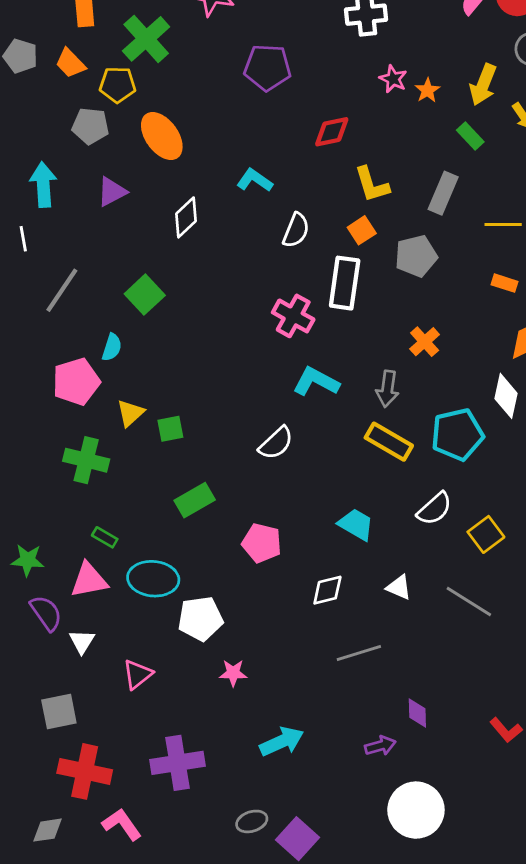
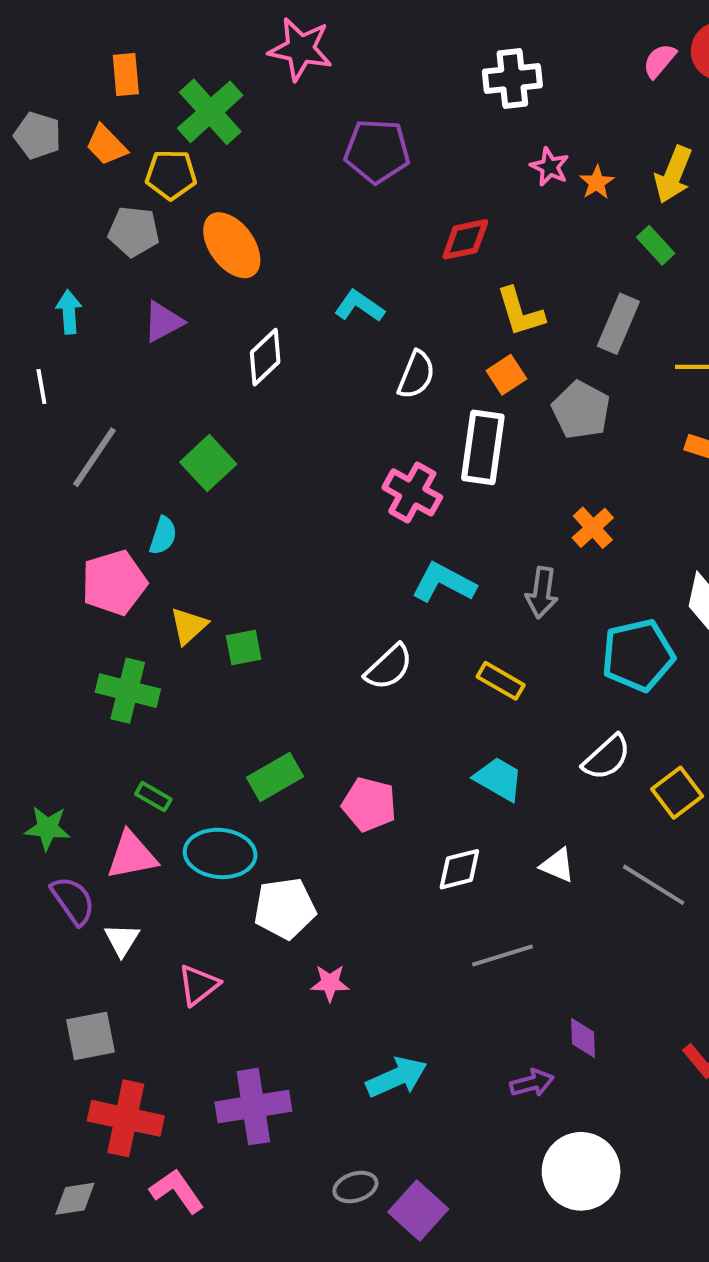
cyan arrow: (43, 185) -> (69, 312), size x0.7
gray pentagon: (416, 256) -> (581, 410), turned -30
yellow rectangle: (389, 442) -> (501, 681), moved, size x0.7
green rectangle: (195, 500) -> (275, 777), moved

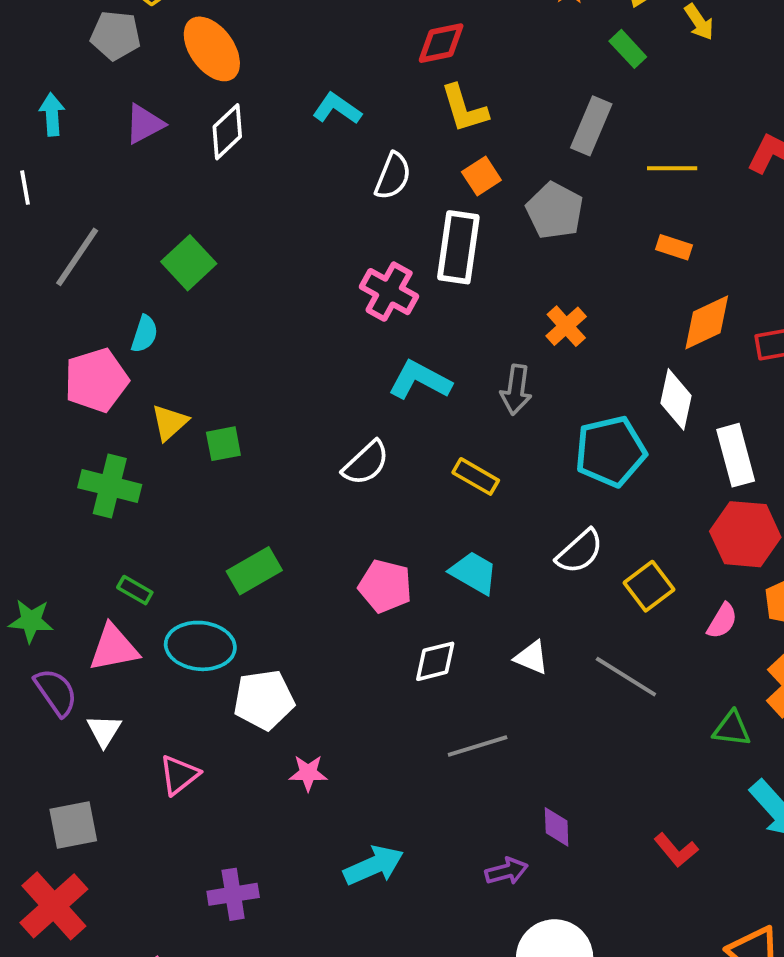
yellow L-shape: (520, 312) -> (464, 109), moved
white diamond: (265, 357) -> (227, 132), moved
pink pentagon: (369, 804) -> (385, 586), moved
purple cross: (253, 1107) -> (233, 894), size x0.7
red cross: (126, 1118) -> (54, 906), moved, turned 36

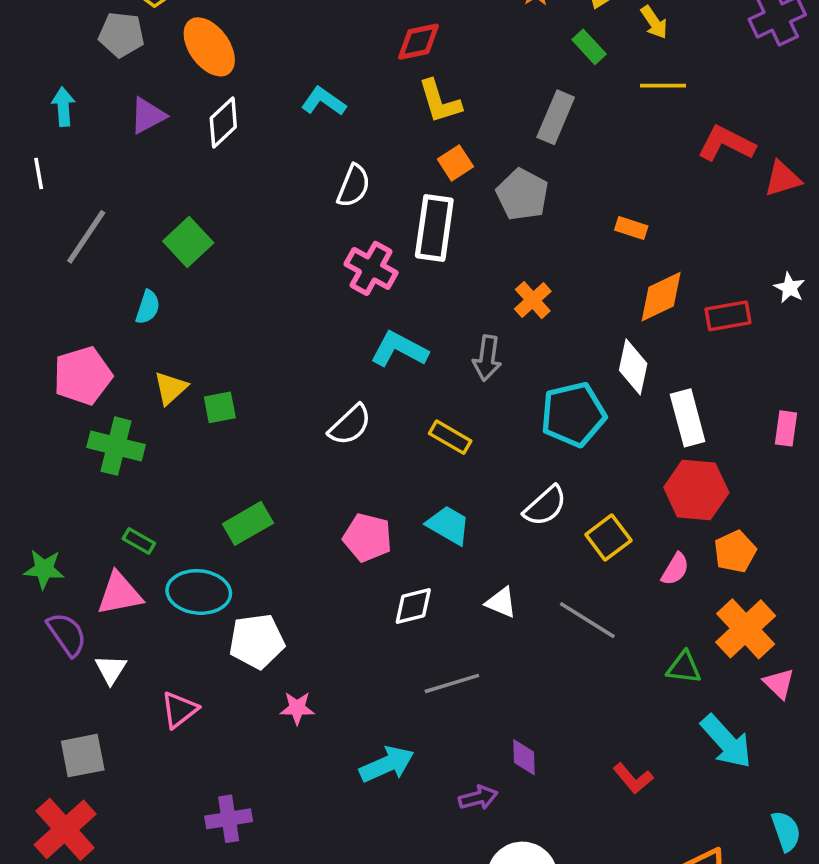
yellow line: (672, 168) -> (663, 86), moved
white semicircle: (393, 176) -> (353, 186), moved
pink pentagon: (96, 380) -> (83, 376), moved
cyan arrow: (374, 865) -> (387, 764), moved

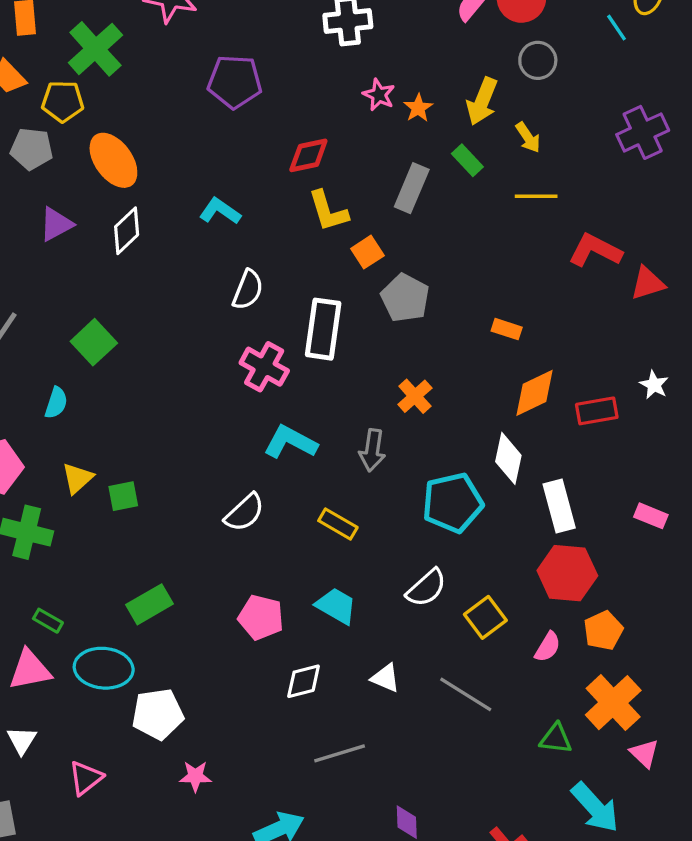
gray rectangle: (556, 117) -> (412, 188), moved
orange square: (455, 163) -> (367, 252), moved
pink rectangle: (786, 428) -> (651, 516), turned -76

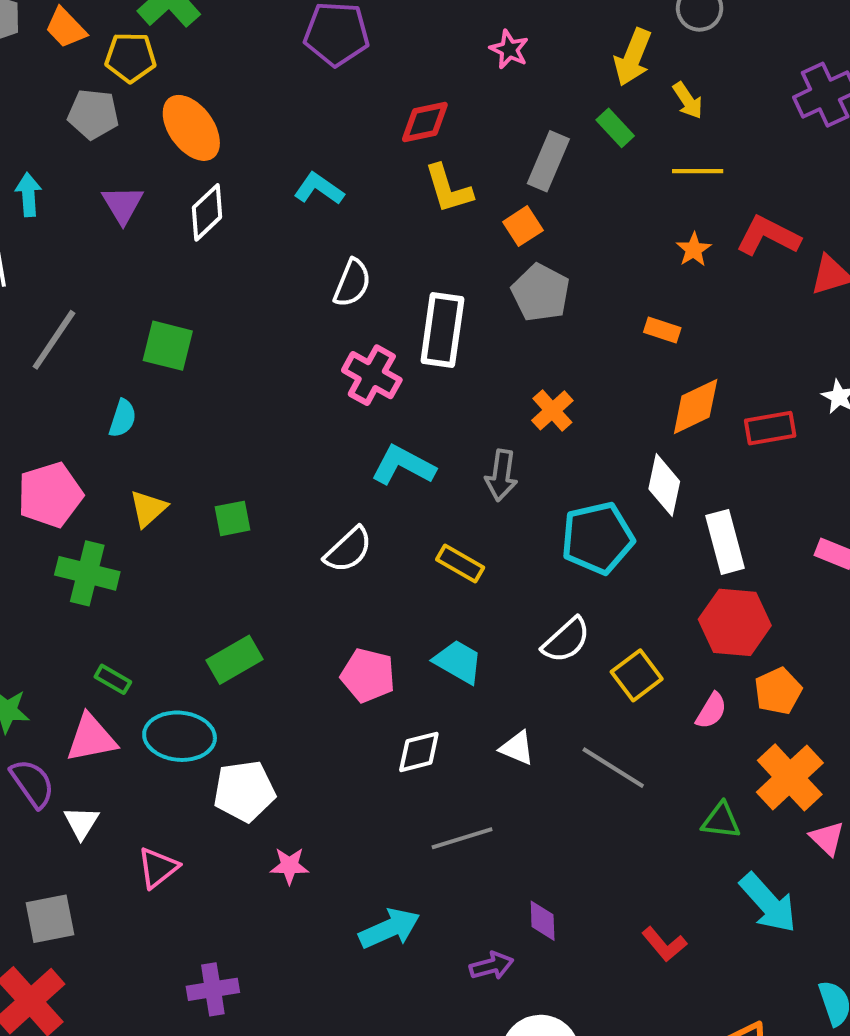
orange star: (418, 108) -> (694, 250), moved
purple triangle: (56, 224) -> (123, 204), turned -33
orange square: (367, 252) -> (523, 226), moved
green square: (94, 342) -> (168, 346), turned -33
green square: (123, 496) -> (232, 518), moved

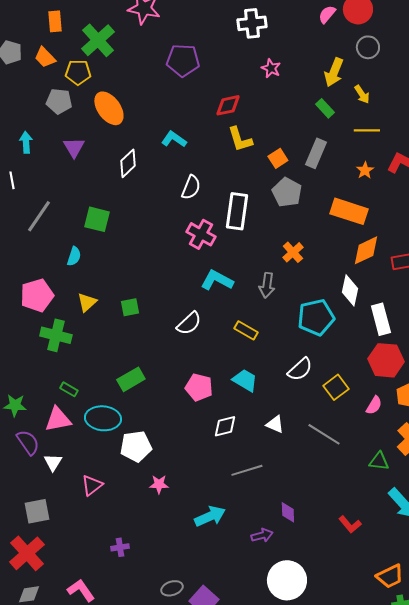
gray rectangle: (548, 161) -> (316, 153), moved
white diamond: (207, 212) -> (128, 163), moved
orange rectangle: (662, 330) -> (349, 211), size x2.0
purple cross: (213, 989) -> (120, 547), size x0.7

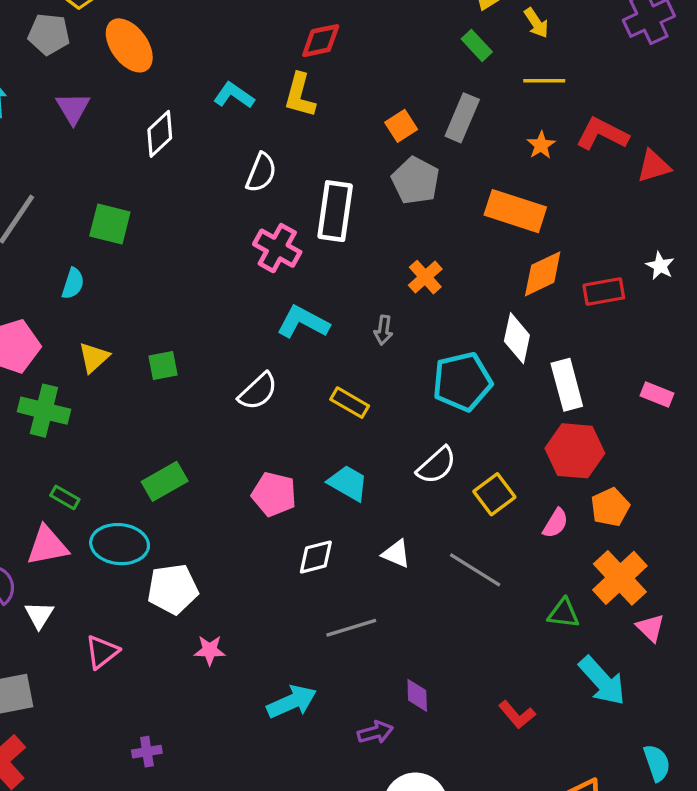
yellow L-shape: (240, 139) -> (300, 95), moved, turned 32
gray arrow: (267, 285) -> (383, 330), size x0.7

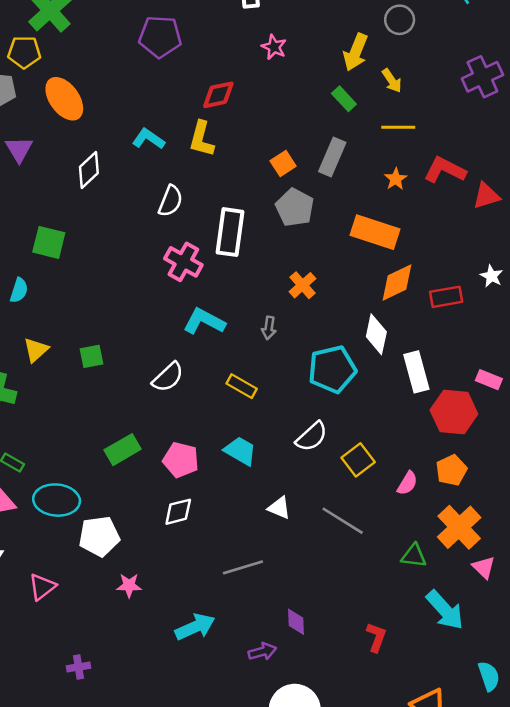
red hexagon: (575, 451) -> (454, 412), moved
green rectangle: (165, 481) -> (123, 450), moved
white diamond: (316, 557) -> (178, 512), moved
red L-shape: (517, 715) -> (376, 637), turned -120

